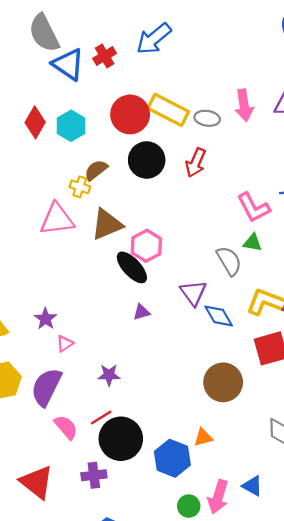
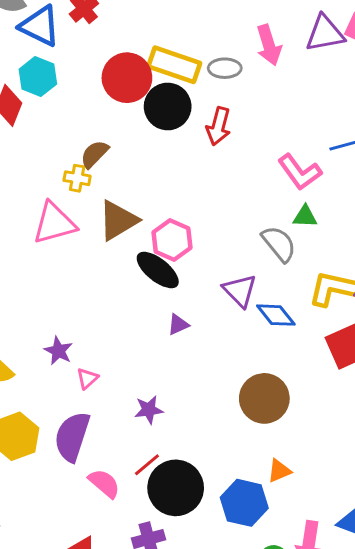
cyan hexagon: (71, 126) -> (38, 77), moved
black circle: (147, 160) -> (168, 106), moved
brown circle: (223, 382) -> (264, 398), moved

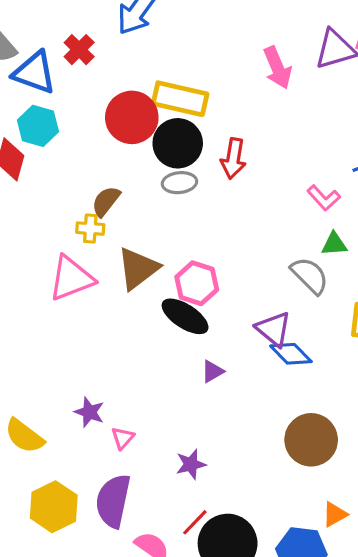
gray ellipse: (225, 68) -> (179, 183), moved
pink L-shape: (300, 172) -> (324, 198), size x0.7
blue diamond: (276, 315) -> (291, 354), moved

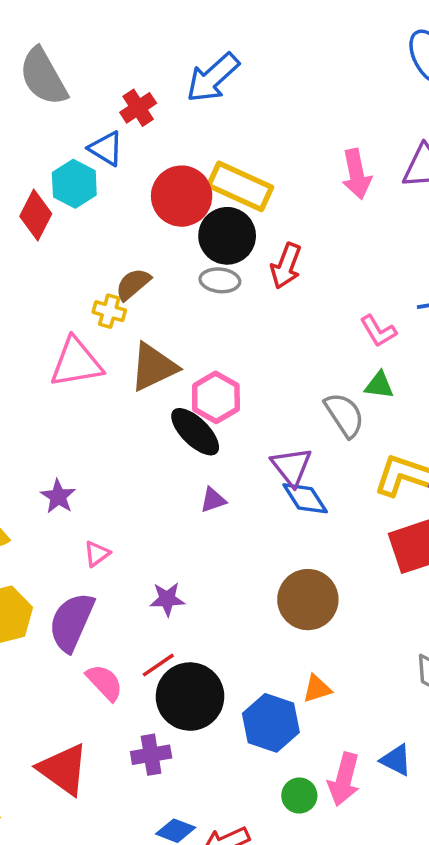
blue triangle: (34, 73) -> (106, 148), moved, size x0.7
purple star: (89, 412) -> (58, 496), moved

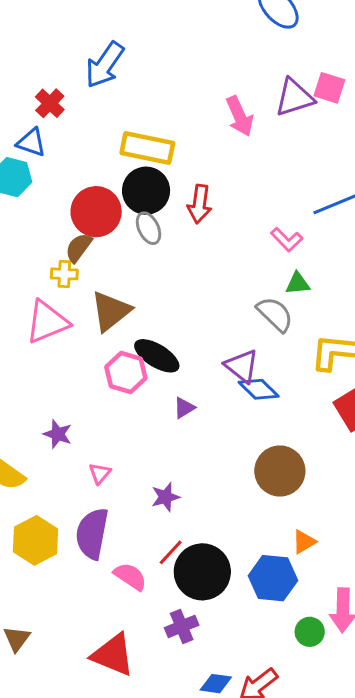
red circle: (182, 196) -> (96, 212), moved
gray ellipse: (220, 280) -> (149, 228), turned 72
pink hexagon: (216, 397) -> (126, 372), moved

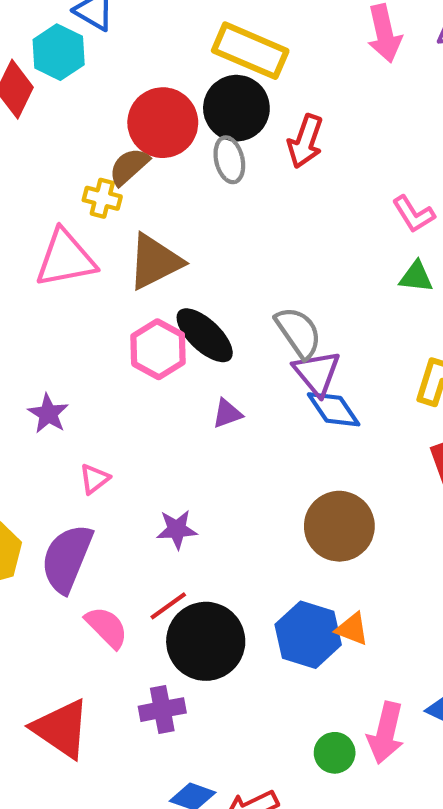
gray semicircle: (275, 314) -> (298, 332), moved
orange triangle: (304, 542) -> (352, 629), turned 40
blue hexagon: (273, 578) -> (308, 635), moved

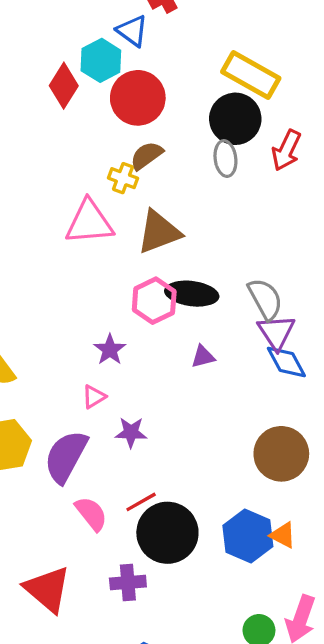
red circle: (163, 123) -> (138, 98), moved
black ellipse: (205, 335) -> (192, 294), turned -42
purple star: (48, 414) -> (110, 350), moved
purple star: (177, 529) -> (131, 432), moved

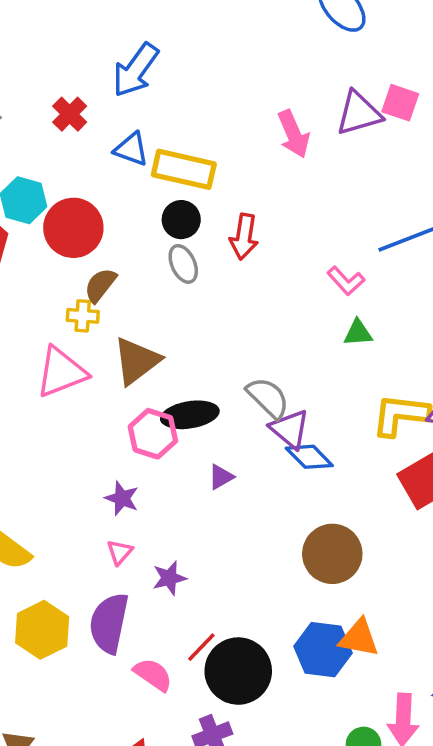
blue triangle: (132, 31) -> (131, 149), moved
black circle: (235, 119) -> (181, 220), size x0.7
orange triangle: (283, 535) -> (359, 638), size x1.4

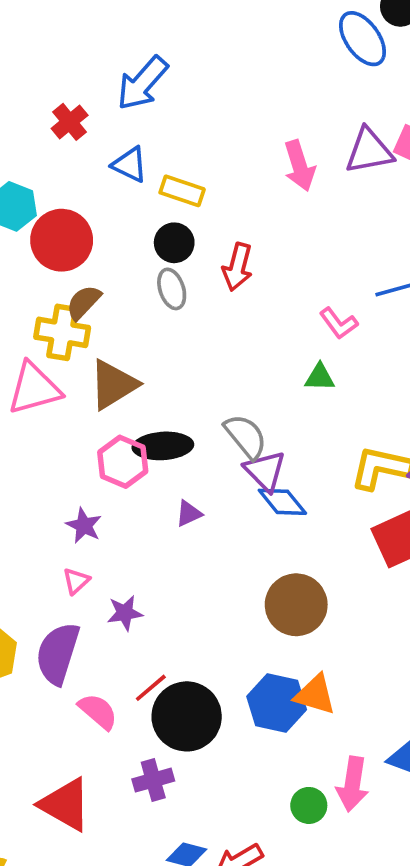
yellow rectangle: (184, 169) -> (182, 191), size x0.7
yellow cross: (83, 316) -> (62, 332), size x1.6
green triangle: (358, 333) -> (320, 377), moved

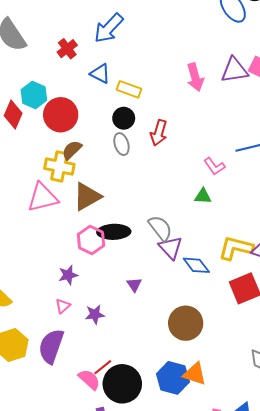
blue diamond: (282, 502) -> (196, 265), moved
purple triangle: (189, 514) -> (134, 285), moved, turned -42
purple star: (84, 525) -> (68, 275), turned 30
purple star: (125, 613) -> (95, 314), moved
pink semicircle: (98, 711) -> (89, 380), moved

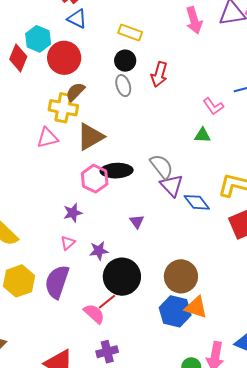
blue triangle: (100, 74) -> (77, 19), moved
pink triangle: (43, 197) -> (47, 138), size x0.7
brown circle: (186, 323) -> (181, 276), moved
black circle: (122, 384) -> (122, 277), moved

